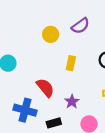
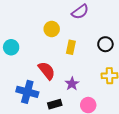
yellow circle: (51, 34) -> (52, 29), moved

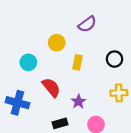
cyan circle: (11, 47) -> (28, 62), moved
blue cross: (27, 92) -> (17, 103), moved

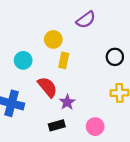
yellow rectangle: (77, 62) -> (64, 60), moved
purple star: (79, 102) -> (67, 102), moved

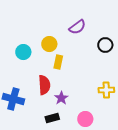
black circle: (115, 57) -> (105, 45), moved
cyan circle: (23, 60) -> (23, 52), moved
red semicircle: (47, 87) -> (44, 85), turned 36

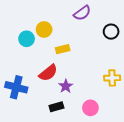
yellow circle: (49, 44) -> (44, 30), moved
yellow rectangle: (58, 62) -> (63, 49), turned 64
red semicircle: (44, 85) -> (48, 73), turned 54

